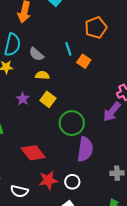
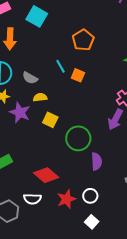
purple star: (23, 99) -> (20, 112), moved, size x1.5
purple semicircle: (85, 149) -> (97, 161), size x0.7
white semicircle: (19, 191) -> (32, 199), moved

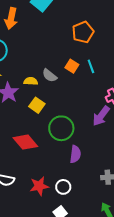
cyan line: (60, 66) -> (91, 66), moved
gray semicircle: (30, 78) -> (50, 75), moved
red diamond: (46, 175) -> (25, 142), moved

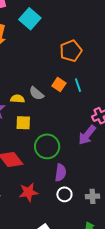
yellow square: (37, 105) -> (23, 123), turned -35
red star: (39, 186) -> (28, 192), moved
white circle: (63, 187) -> (64, 194), moved

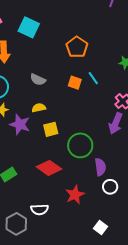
gray semicircle: (36, 93) -> (38, 80), moved

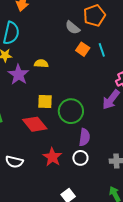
gray semicircle: (38, 80) -> (73, 28), moved
yellow square: (51, 129) -> (45, 101), moved
white circle: (110, 187) -> (80, 158), moved
red star: (75, 195) -> (52, 157), turned -30

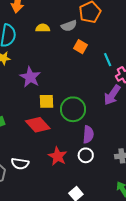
gray semicircle: (73, 28) -> (69, 26), turned -56
cyan line: (102, 50) -> (108, 60), moved
yellow semicircle: (41, 64) -> (43, 28), moved
purple star: (19, 74) -> (30, 77), moved

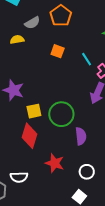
gray semicircle: (69, 26) -> (32, 23), moved
red diamond: (38, 125) -> (30, 136), turned 70
white circle: (86, 155) -> (87, 172), moved

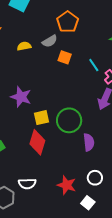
gray semicircle: (32, 23) -> (50, 41), moved
red star: (55, 163) -> (67, 185), moved

